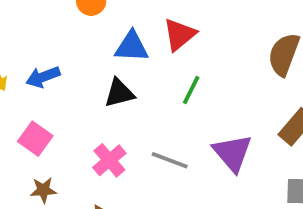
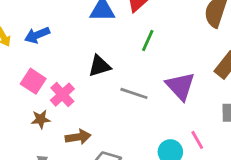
black triangle: (119, 93) -> (99, 66), moved
pink cross: (109, 160) -> (62, 95), moved

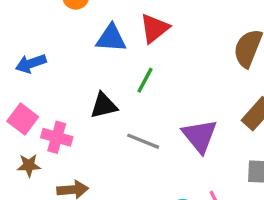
green line: (148, 41) -> (145, 80), moved
pink cross: (62, 95) -> (57, 137), turned -35

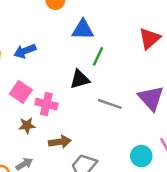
red triangle: (154, 28) -> (150, 38), moved
green line: (145, 80) -> (98, 56), moved

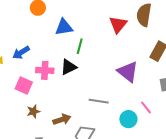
pink cross: (46, 104) -> (45, 70), moved
gray line: (110, 104) -> (99, 101), moved

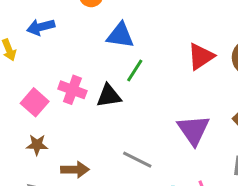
blue arrow: (21, 53) -> (41, 27), moved

